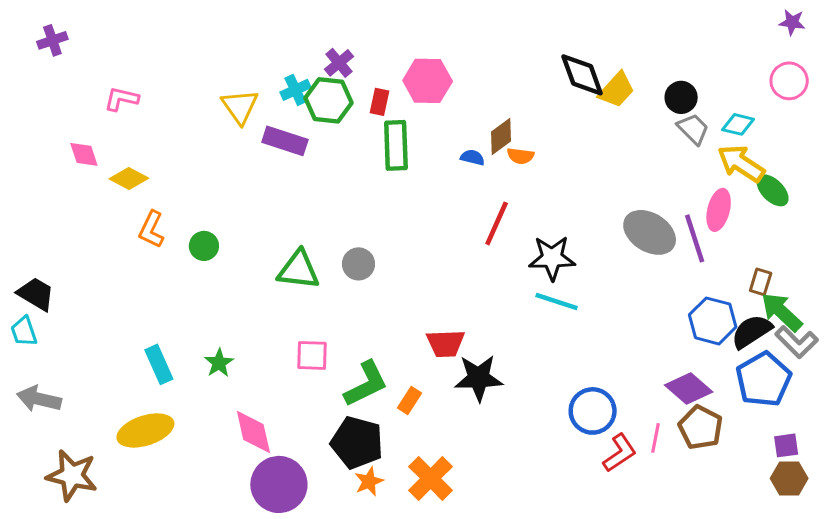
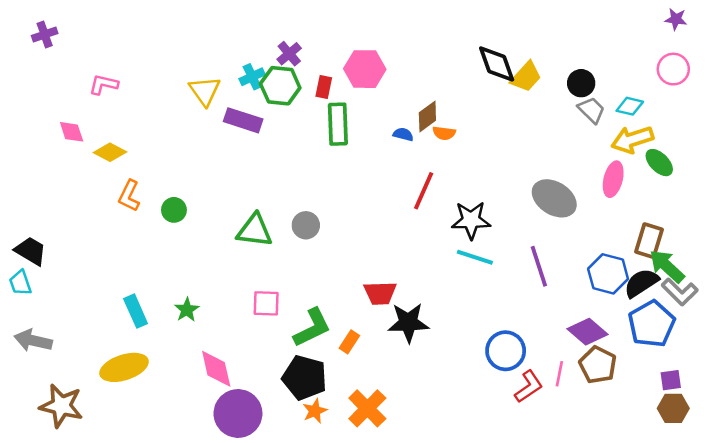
yellow arrow: (741, 163) -> (632, 139), turned -51
purple line: (695, 238) -> (539, 266), moved
brown rectangle: (761, 282) -> (649, 241), size x1.5

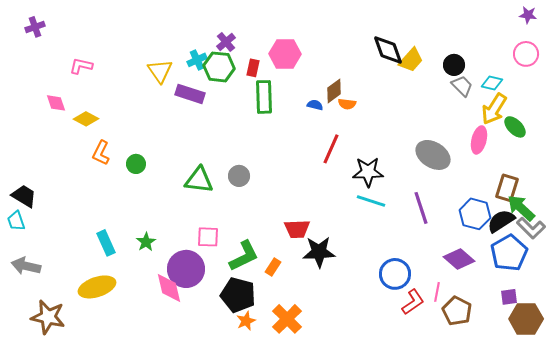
yellow arrow: (632, 139) -> (494, 109), turned -40
brown pentagon: (598, 365) -> (457, 311), moved
purple square: (671, 380) -> (509, 297), moved
brown hexagon: (673, 408) -> (526, 319), size x1.4
purple circle: (238, 413) -> (186, 269), moved

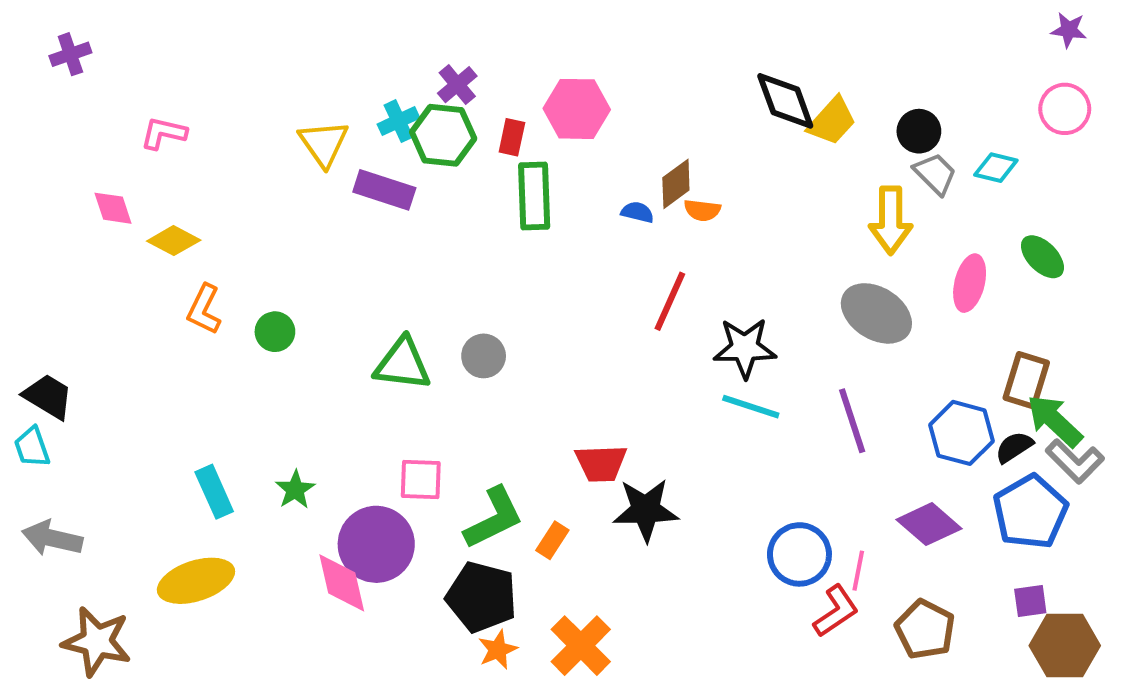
yellow arrow: (494, 109) -> (891, 220), moved, turned -32
black semicircle: (501, 221) -> (1014, 447), size x0.7
pink line: (437, 292) -> (858, 571), moved

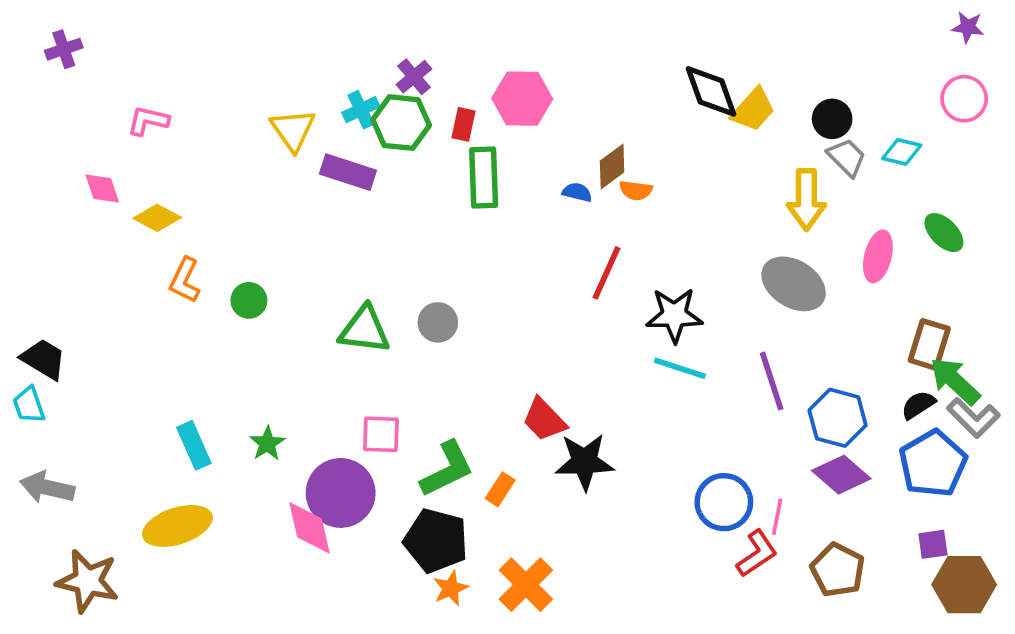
blue hexagon: (961, 433) -> (838, 418), moved
red trapezoid: (601, 463) -> (544, 420), turned 48

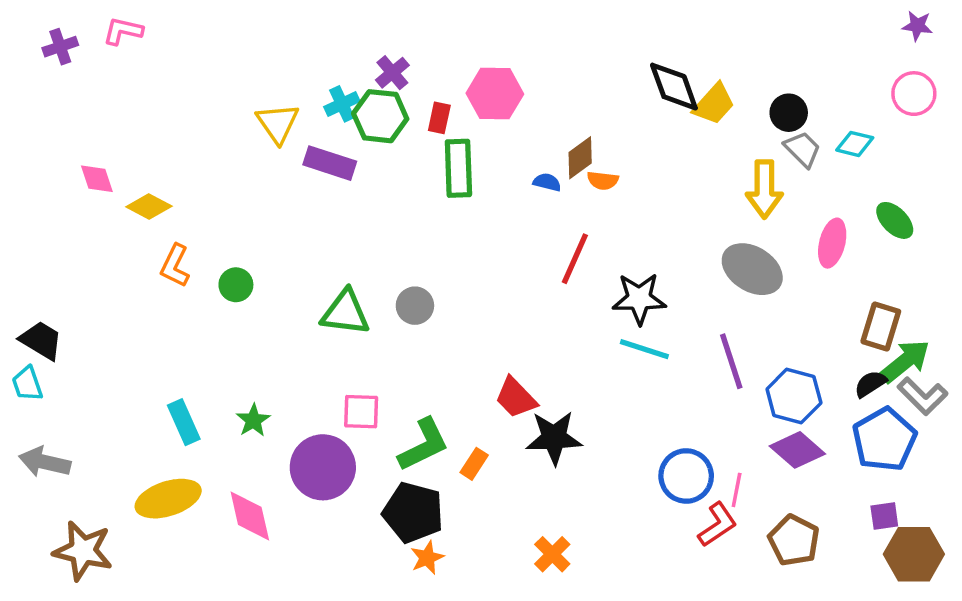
pink L-shape: (148, 121) -> (123, 31), moved
green arrow: (955, 381) -> (905, 361), turned 98
pink diamond: (309, 528) -> (250, 516), moved
orange cross: (526, 585) -> (552, 554), moved, size x0.7

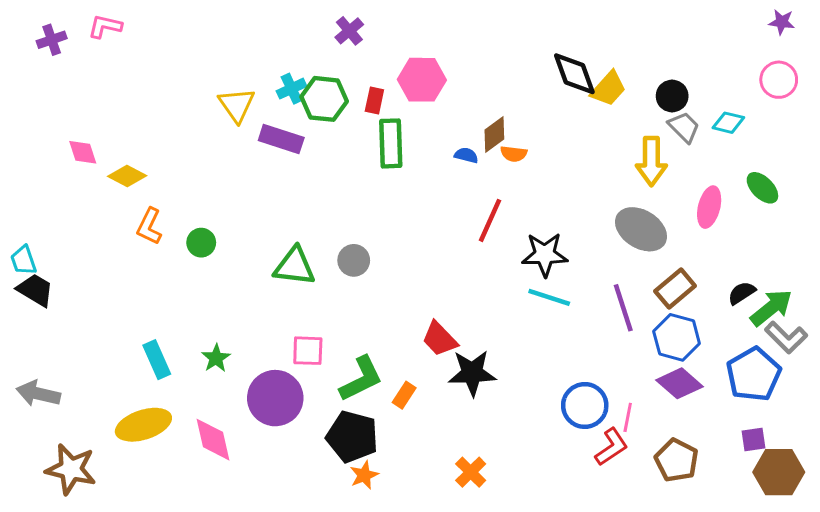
purple cross: (392, 73) -> (349, 31), moved
brown rectangle: (881, 326) -> (675, 289), moved, turned 33
cyan trapezoid: (27, 384) -> (24, 260), moved
black semicircle: (870, 384) -> (742, 293), moved

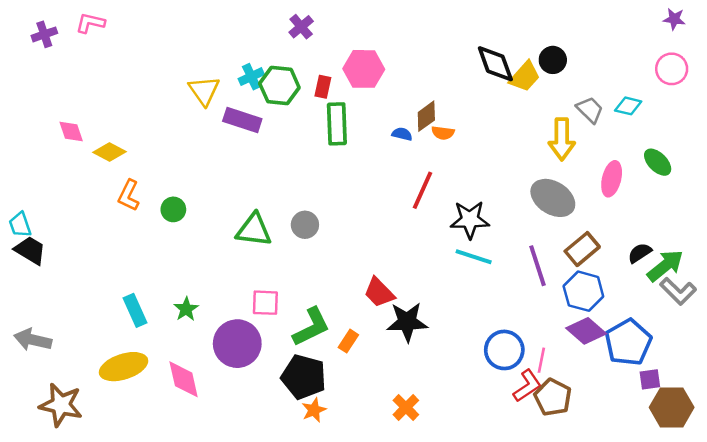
black circle: (672, 96) -> (553, 60), moved
blue pentagon: (754, 374) -> (628, 342), moved
brown pentagon: (677, 460) -> (553, 397), moved

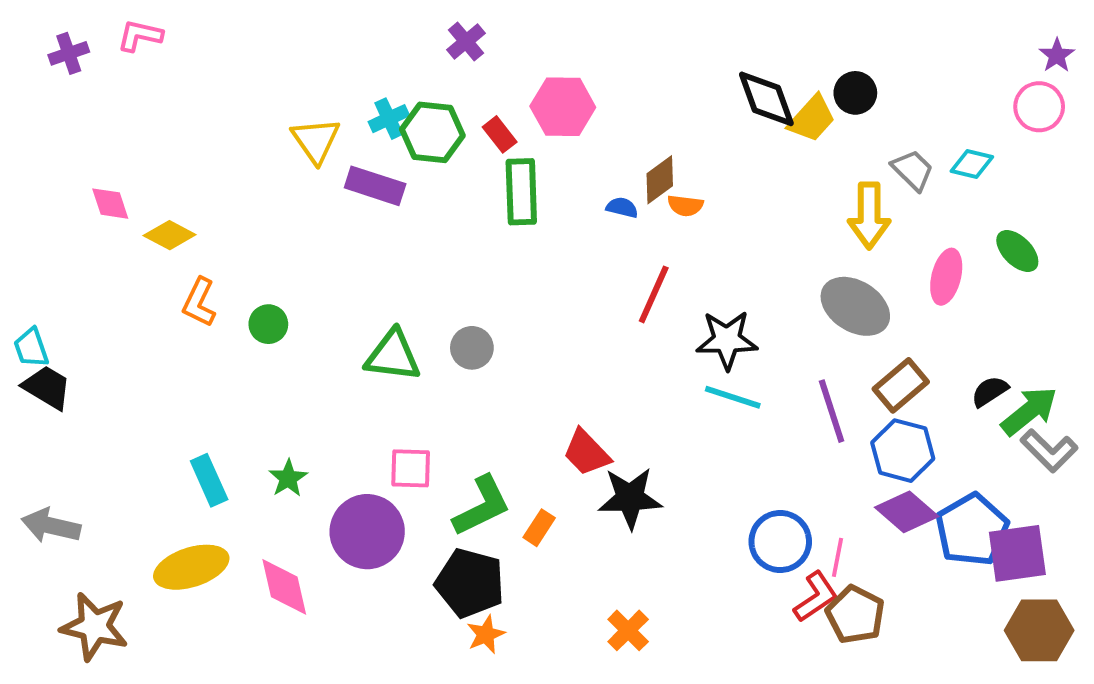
purple star: (674, 19) -> (1057, 55), moved, turned 30
red rectangle: (323, 87) -> (500, 134), turned -50
purple square: (650, 379) -> (1017, 553), moved, size x1.8

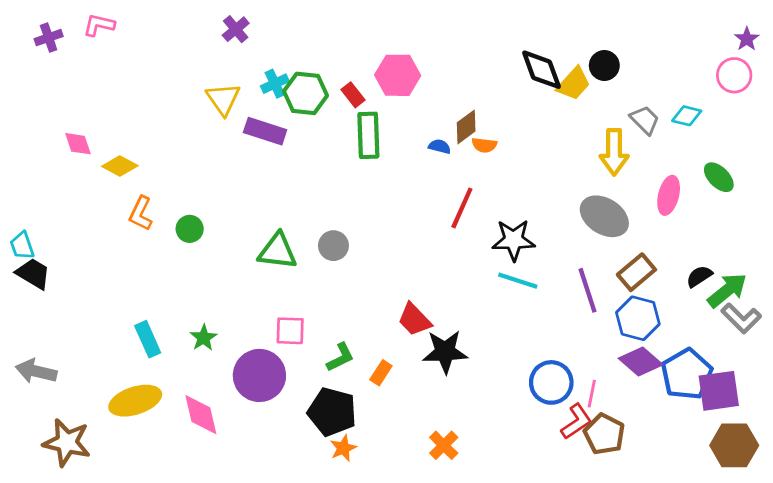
purple cross: (466, 42) -> (236, 29), moved
green L-shape: (482, 506) -> (340, 357), size x0.7

